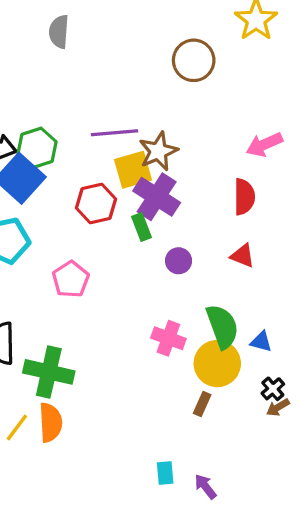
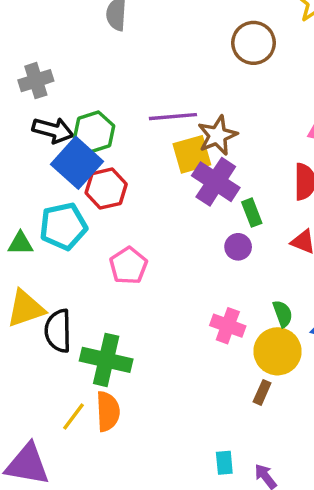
red hexagon: (96, 203) -> (106, 189), moved
green rectangle: (141, 227) -> (252, 213), moved
green semicircle: (222, 326) -> (283, 314), size x0.6

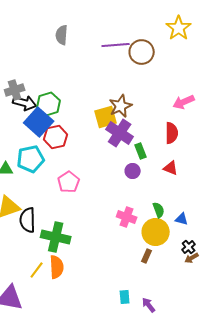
gray cross: (36, 81) -> (15, 90), moved
purple line: (173, 117) -> (116, 45), moved

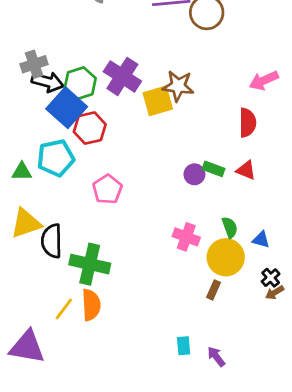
brown star: (121, 106) -> (178, 86), turned 30
purple cross: (120, 133) -> (122, 76), moved
green rectangle: (141, 151) -> (213, 169), moved, turned -49

